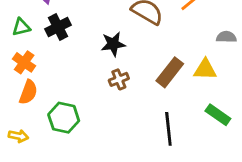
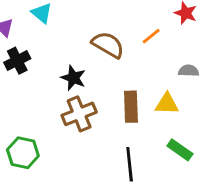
black star: (113, 44) -> (73, 78), turned 30
brown rectangle: (170, 72) -> (131, 107), turned -40
brown cross: (119, 79) -> (79, 114), size x1.6

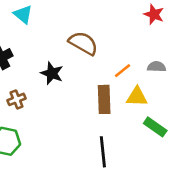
orange line: (151, 36) -> (123, 71), moved
brown cross: (79, 114) -> (17, 99), moved, size x0.6
green rectangle: (180, 150) -> (155, 127), moved

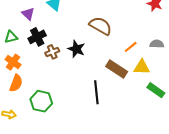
brown cross: (17, 99) -> (52, 52), moved
brown rectangle: (104, 99) -> (117, 69), turned -55
black line: (103, 152) -> (96, 92), moved

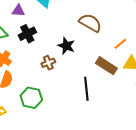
purple triangle: (28, 14) -> (18, 11), turned -40
brown cross: (52, 52) -> (48, 63), moved

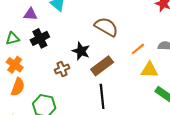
brown rectangle: (106, 66) -> (102, 66), moved, turned -70

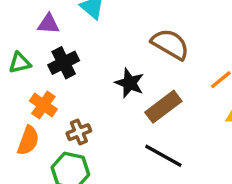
orange cross: (15, 65) -> (43, 105), moved
brown cross: (62, 69) -> (79, 132), moved
black line: (102, 96) -> (163, 156), turned -55

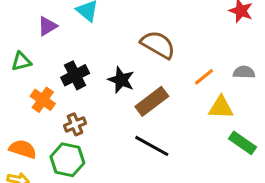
purple triangle: (48, 24) -> (47, 26), turned -35
black cross: (64, 63) -> (75, 75), moved
orange semicircle: (28, 140) -> (23, 149), moved, turned -92

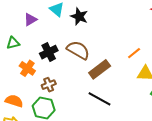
brown semicircle: (158, 45) -> (78, 50), moved
black star: (121, 80) -> (79, 16), moved

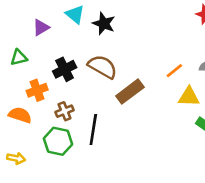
orange cross: (27, 68) -> (37, 90), turned 35
black line: (100, 99) -> (93, 129), moved, turned 70
orange semicircle: (14, 101) -> (20, 115), moved

